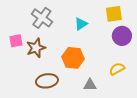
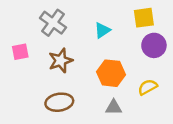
brown star: (36, 48) -> (61, 61), moved
orange hexagon: (73, 58) -> (111, 73), moved

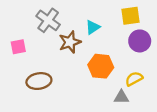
brown star: (61, 61) -> (70, 42), moved
brown ellipse: (59, 102) -> (39, 81), moved
gray triangle: (114, 107) -> (121, 97), moved

